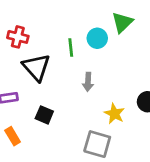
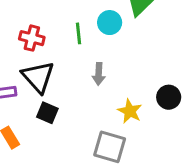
red cross: (18, 37) -> (32, 38), moved
black triangle: (36, 67) -> (38, 77), moved

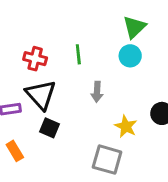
cyan circle: (110, 23) -> (130, 56), moved

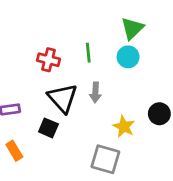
green line: (78, 54) -> (88, 53), moved
red cross: (35, 59) -> (48, 60), moved
black triangle: (41, 95) -> (63, 98), moved

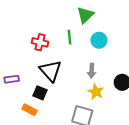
green triangle: (132, 28) -> (85, 15), moved
gray arrow: (95, 92) -> (92, 71), moved
orange rectangle: (14, 151) -> (29, 110), moved, turned -32

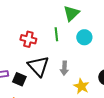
gray arrow: (92, 71) -> (64, 68), moved
black square: (40, 93) -> (19, 79), moved

